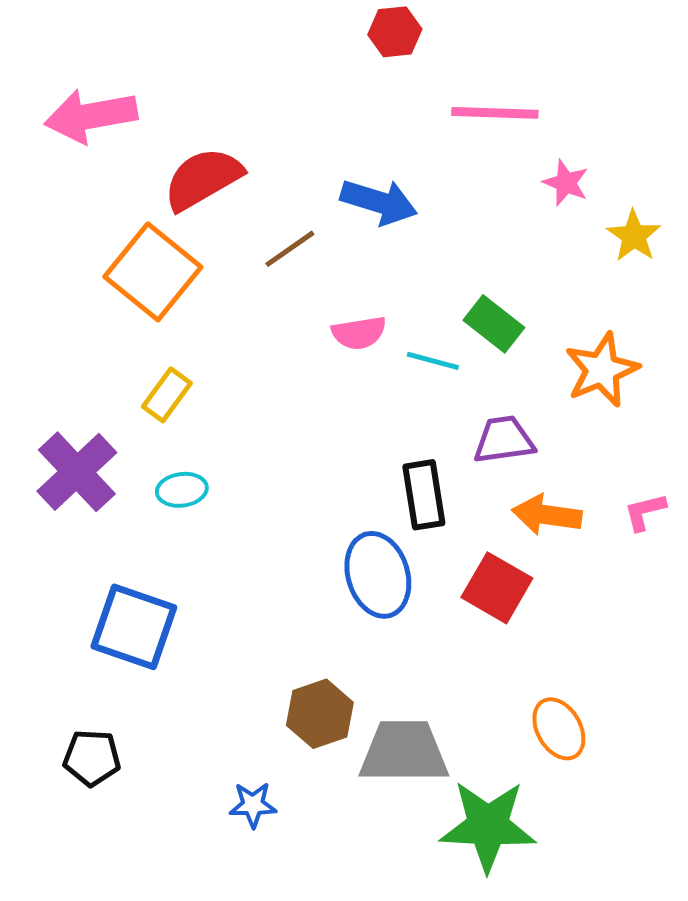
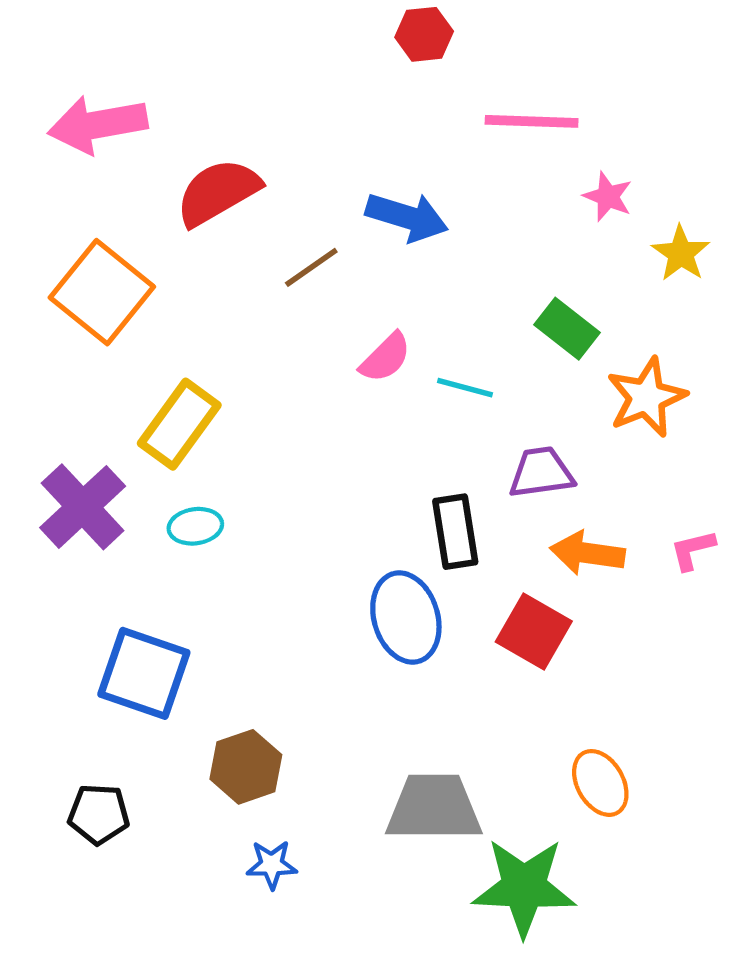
orange square: (153, 272) -> (102, 292), moved
green rectangle: (494, 324) -> (567, 329), moved
pink semicircle: (359, 333) -> (385, 358), turned -36
yellow rectangle: (167, 395) -> (179, 424), size x1.5
brown hexagon: (320, 714) -> (246, 767), moved

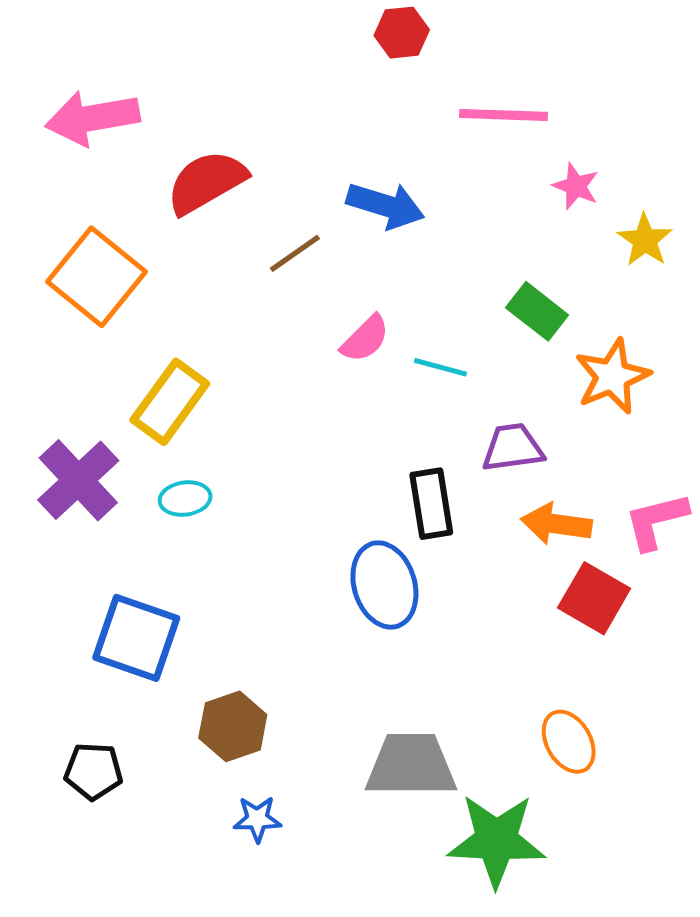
pink L-shape: (693, 550) -> (656, 521), size x1.5
red square: (534, 632) -> (594, 598), moved

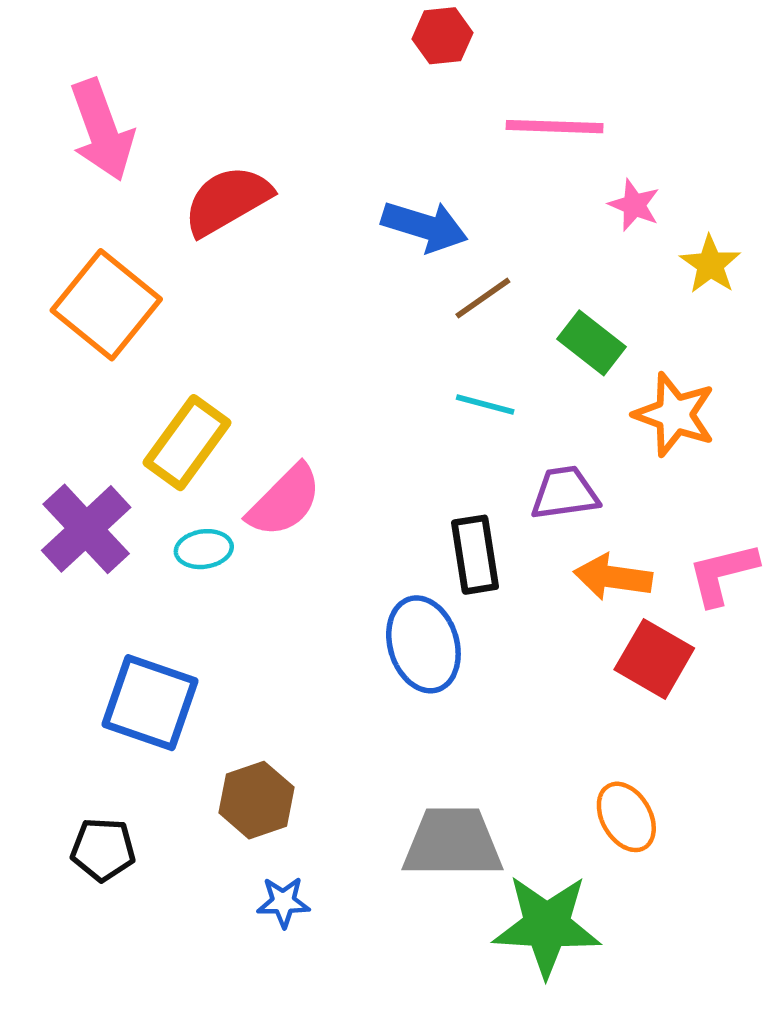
pink arrow: (92, 118) -> (102, 130), turned -100
brown line: (295, 253) -> (483, 298), moved
pink semicircle: (365, 339) -> (284, 501), moved, size x1.4
orange star: (612, 376) -> (674, 415), turned -30

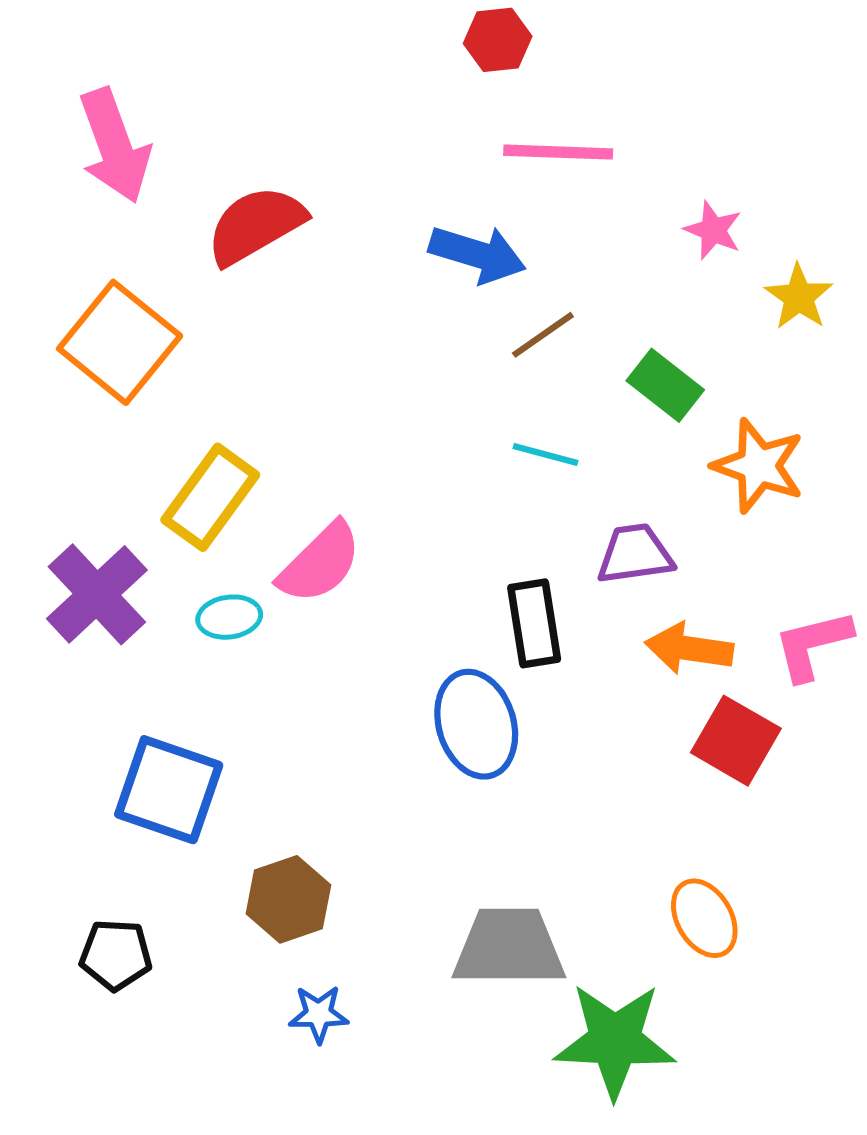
pink line: (555, 127) -> (558, 152), moved

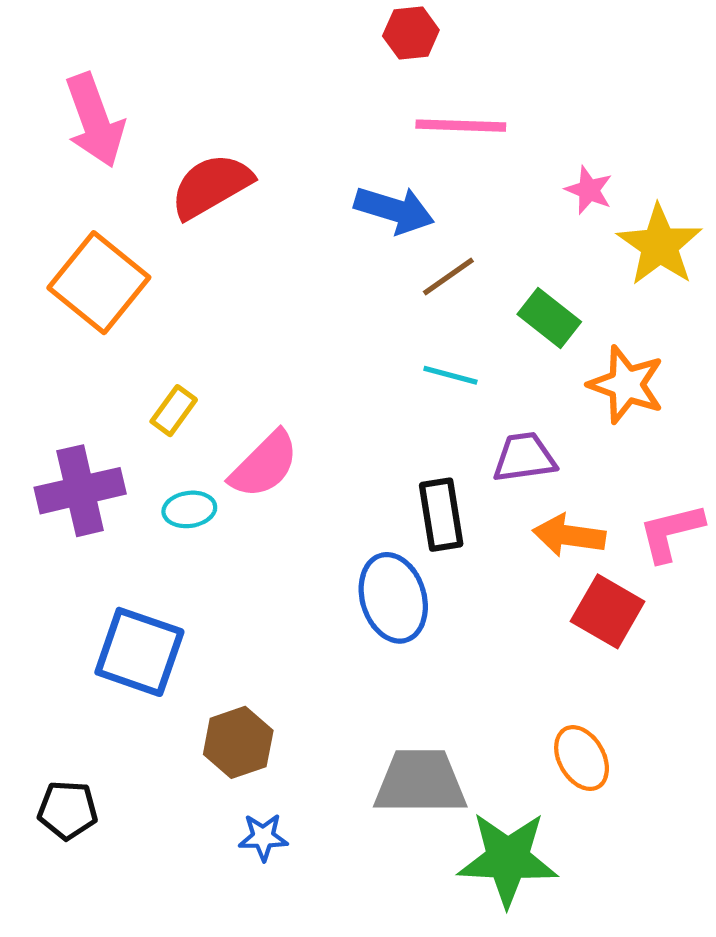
yellow star: (799, 297) -> (660, 245), size x1.5
yellow rectangle: (210, 497) -> (174, 411), size x0.6
purple cross: (97, 594) -> (80, 491), turned 30
black pentagon: (116, 955) -> (68, 810), moved

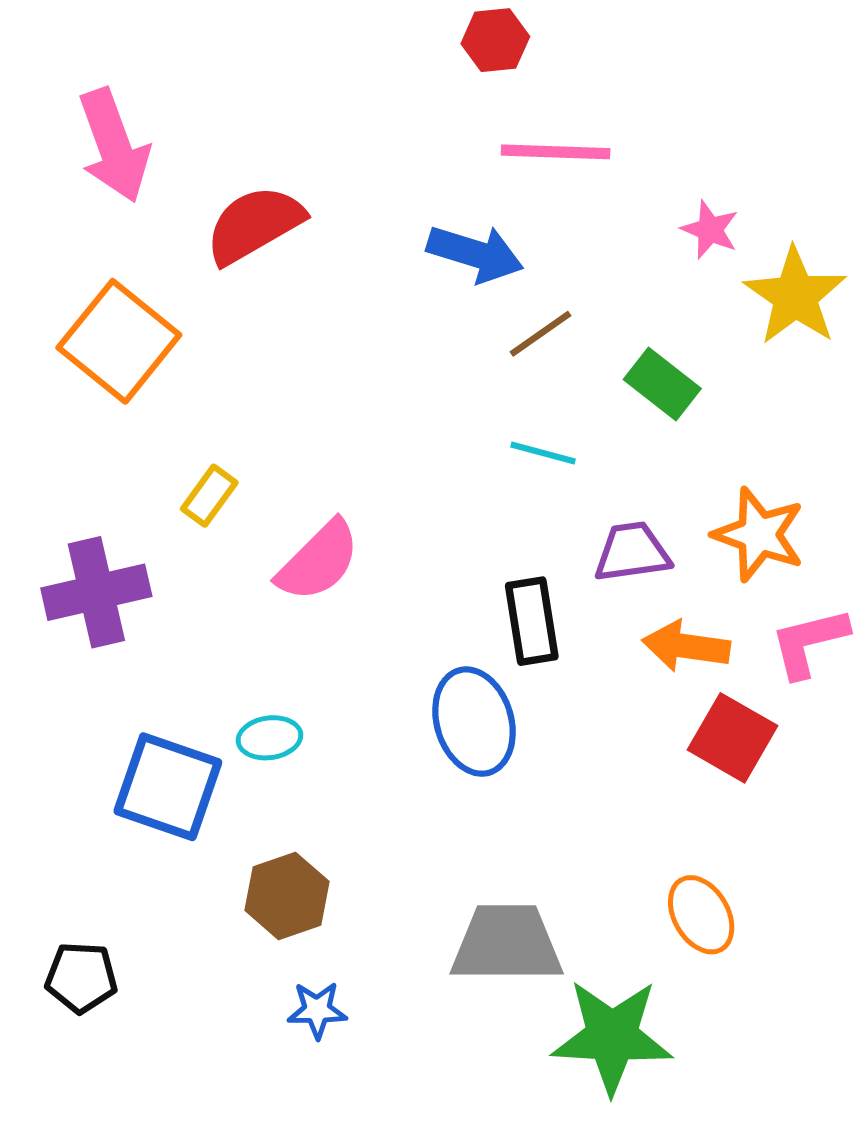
orange star: (626, 385) -> (759, 535), moved
cyan ellipse: (189, 509) -> (269, 738), moved

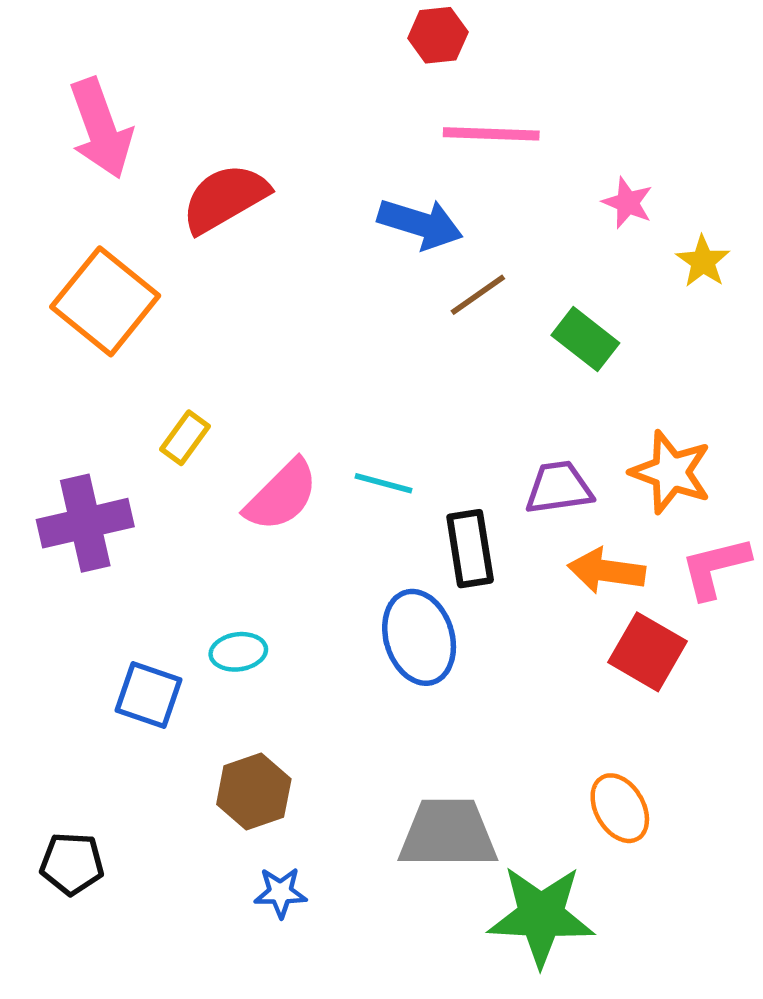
yellow star: (795, 296) -> (703, 261), size x0.6
cyan line: (543, 453) -> (384, 483), moved
blue square: (168, 787) -> (148, 695), size x0.7

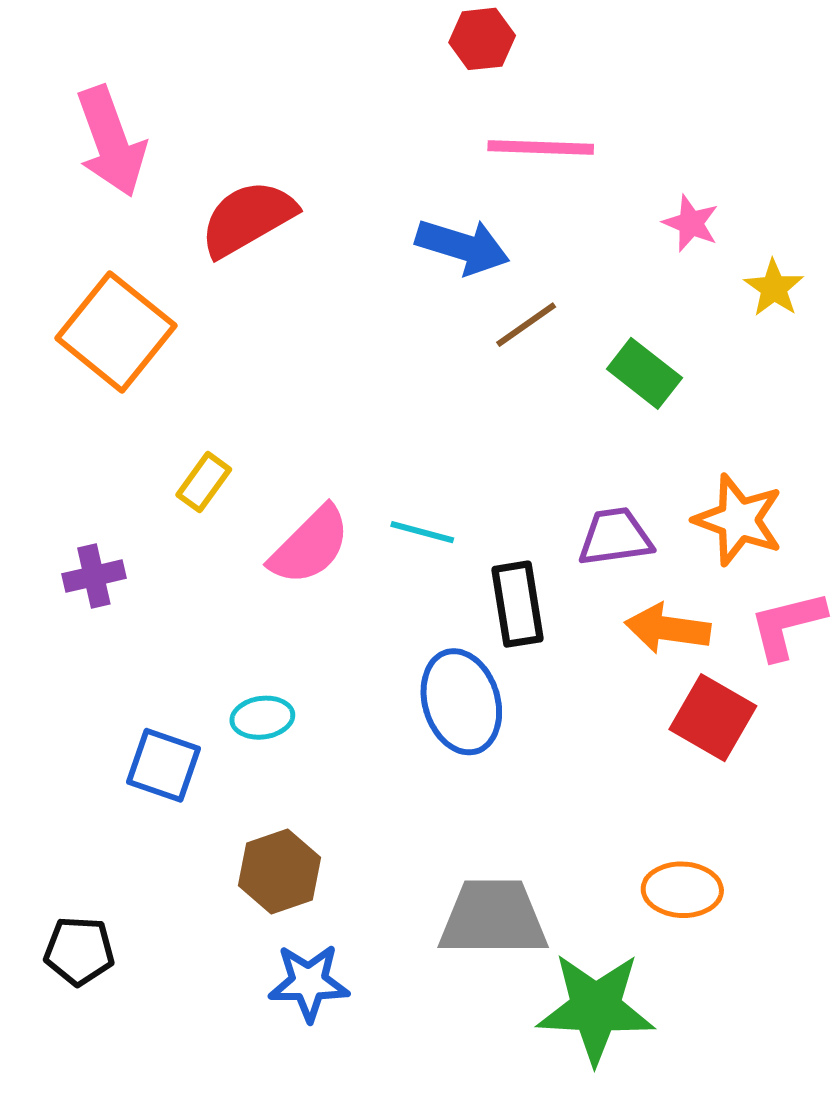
purple cross: (85, 523) -> (94, 576), size x0.6
orange ellipse: (620, 808) -> (682, 890), turned -58
blue star: (280, 892) -> (309, 983), size x1.4

